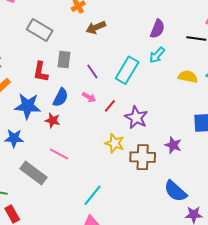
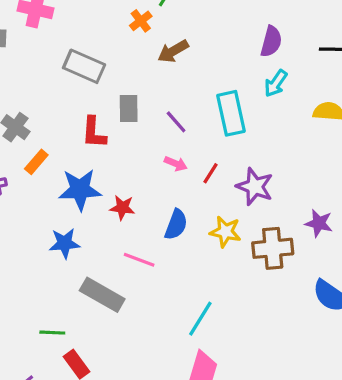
cyan rectangle: (127, 70) -> (231, 113), turned -36
blue semicircle: (61, 97) -> (176, 225), moved

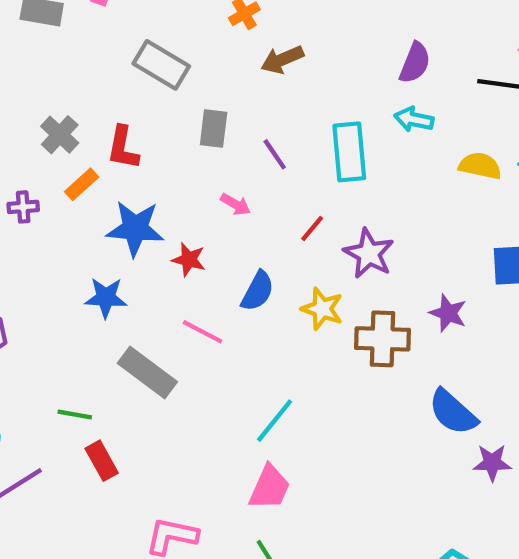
cyan arrow: (276, 83) -> (414, 119), turned 60
red L-shape: (94, 132) -> (123, 148), moved
pink arrow: (176, 164) -> (235, 204), moved

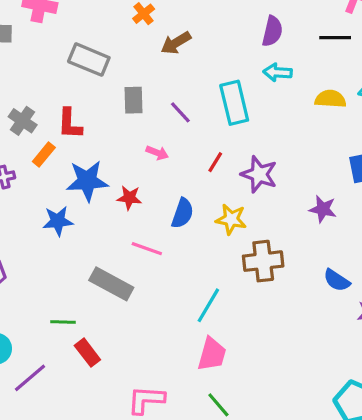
blue star: (106, 298) -> (58, 221), moved
brown cross: (383, 339) -> (263, 261), moved
blue semicircle: (453, 412) -> (337, 280), size x0.7

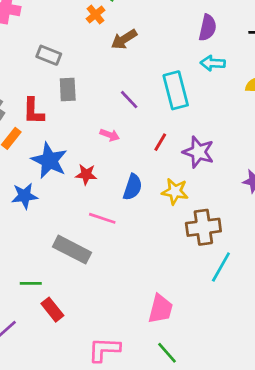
gray rectangle: (89, 60) -> (49, 55), size x0.7
gray rectangle: (133, 100) -> (68, 90), moved
blue star: (87, 181) -> (49, 161), turned 30
cyan line: (208, 305) -> (221, 267), moved

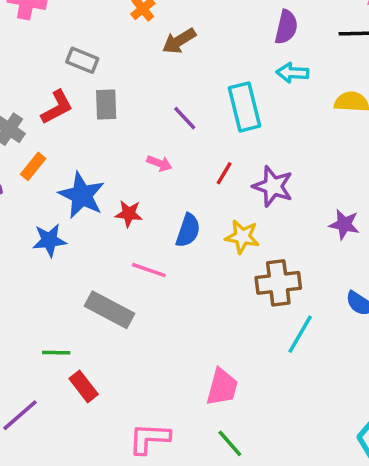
red L-shape: (33, 111) -> (57, 107), moved, turned -120

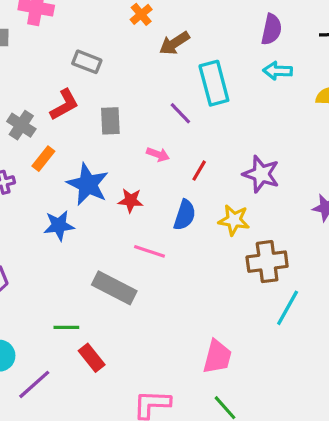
gray rectangle: (106, 105) -> (110, 121), moved
cyan rectangle: (245, 107) -> (214, 83), moved
red line: (224, 173) -> (199, 171), moved

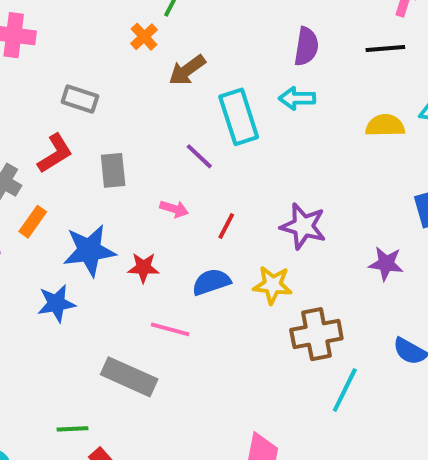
cyan arrow: (278, 71) -> (297, 98), moved
blue star: (88, 184) -> (89, 250), turned -30
blue semicircle: (185, 215) -> (211, 282), turned -124

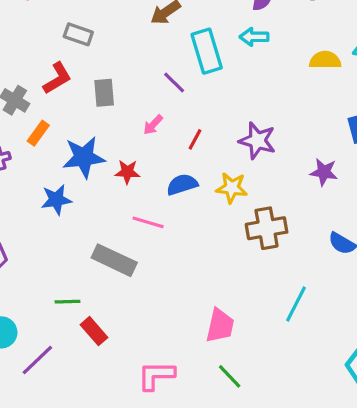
pink arrow: (174, 209) -> (153, 125), turned 115
cyan line: (345, 390) -> (296, 304), moved

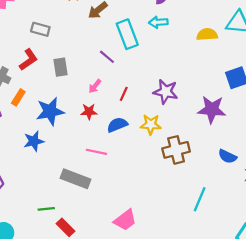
red star: (127, 172) -> (89, 112), moved
purple star: (324, 172) -> (212, 109), size x1.5
pink trapezoid: (220, 326) -> (125, 220), moved, turned 45

